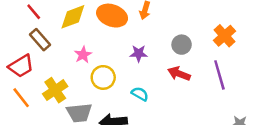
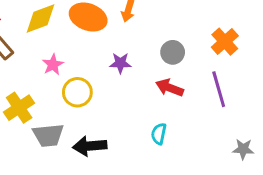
cyan semicircle: (140, 94) -> (159, 134), moved, turned -108

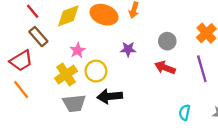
yellow cross: (19, 108) -> (66, 75), moved
cyan semicircle: (159, 134) -> (185, 112), moved
black arrow: (90, 146) -> (110, 96), moved

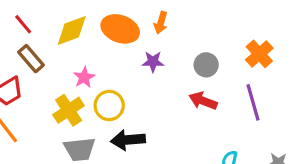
purple star: (128, 49) -> (153, 62), moved

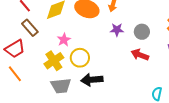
purple star: (153, 62) -> (117, 30), moved

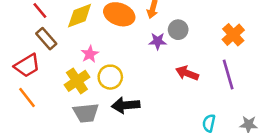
gray circle: (142, 32) -> (178, 30), moved

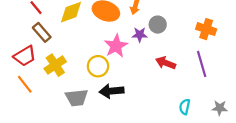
orange cross: (233, 35) -> (206, 29), turned -30
pink star: (90, 54) -> (116, 46), moved, size x1.5
yellow cross: (77, 81) -> (55, 65), moved

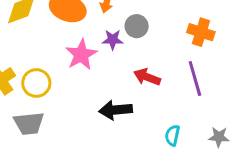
yellow circle: (98, 66) -> (36, 83), moved
black arrow: (112, 91) -> (116, 110), moved

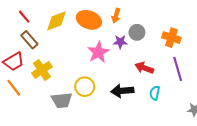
orange cross: (201, 32) -> (171, 38), moved
yellow circle: (36, 83) -> (85, 87), moved
cyan semicircle: (172, 135) -> (155, 93), moved

